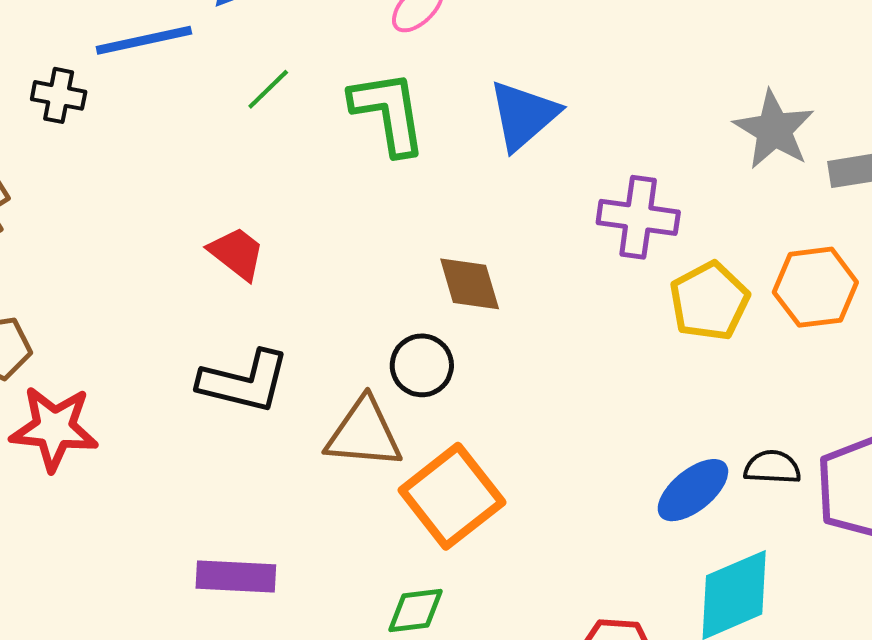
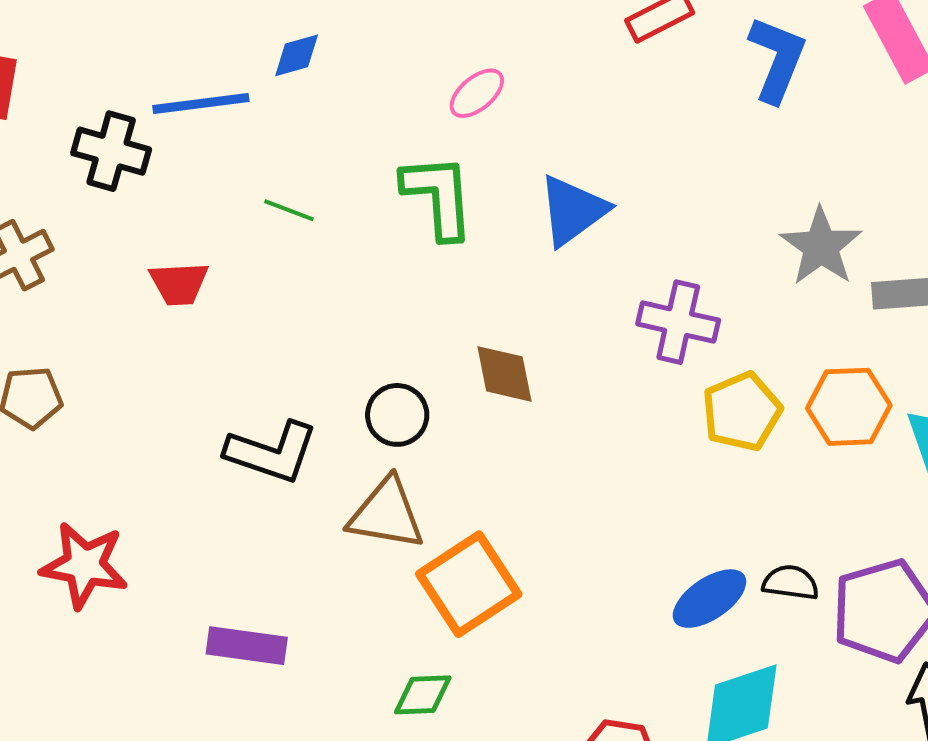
green line: (268, 89) -> (289, 210), moved, turned 60
black cross: (59, 95) -> (111, 151), size x1.4
red trapezoid: (237, 253) -> (179, 284), moved, turned 134
black circle: (422, 365) -> (397, 415), moved
red star: (54, 428) -> (84, 565), moved

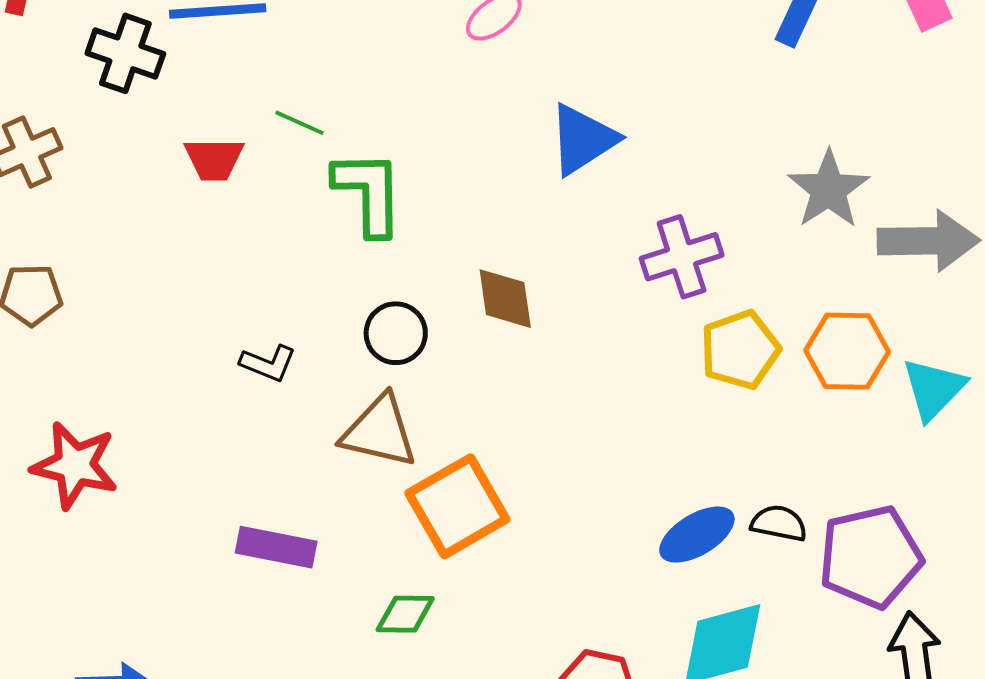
green L-shape: (438, 196) -> (369, 193), moved
red trapezoid: (179, 284) -> (214, 159), moved
purple cross: (678, 322) -> (682, 257), turned -34
black L-shape: (272, 452) -> (268, 363), size x0.6
purple rectangle: (247, 646) -> (276, 547), moved

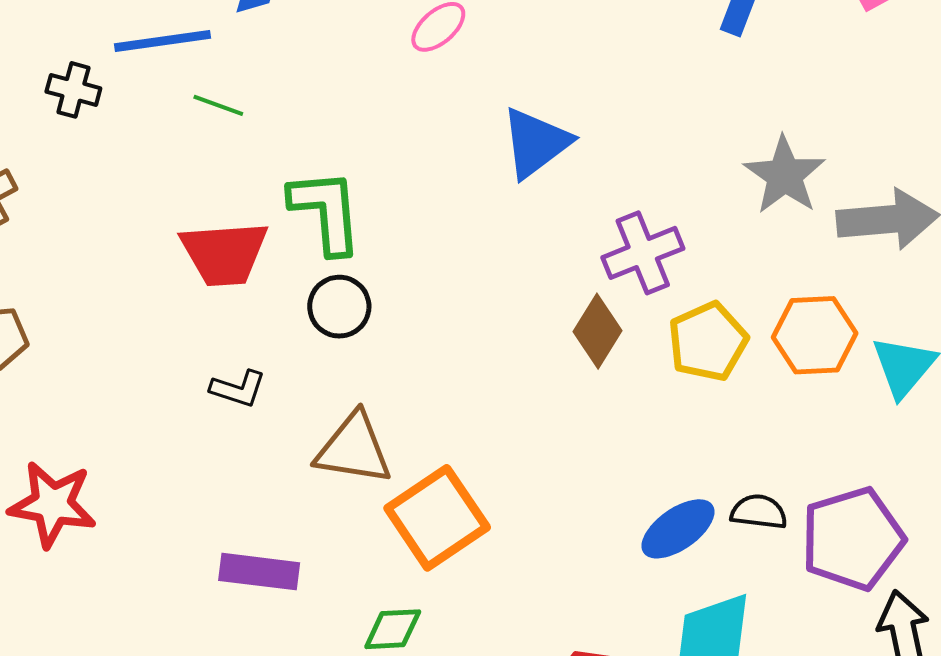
black cross: (125, 53) -> (73, 90), size x0.7
green line: (299, 123) -> (218, 105), moved
red trapezoid: (214, 159) -> (224, 253), moved, size x1.5
brown diamond: (505, 299) -> (597, 331), moved, turned 44
black circle: (396, 333) -> (339, 307), moved

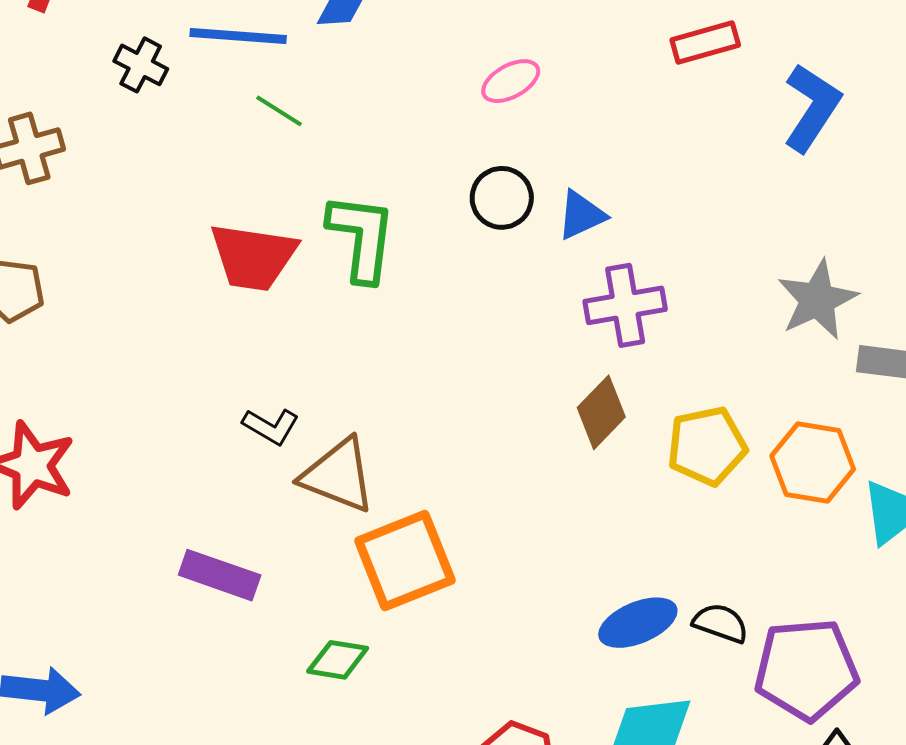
blue triangle: (536, 143) -> (581, 215), size x0.7
purple cross: (643, 253) -> (625, 305), moved
black circle: (339, 307) -> (502, 198), moved
black L-shape: (238, 389) -> (271, 426), moved

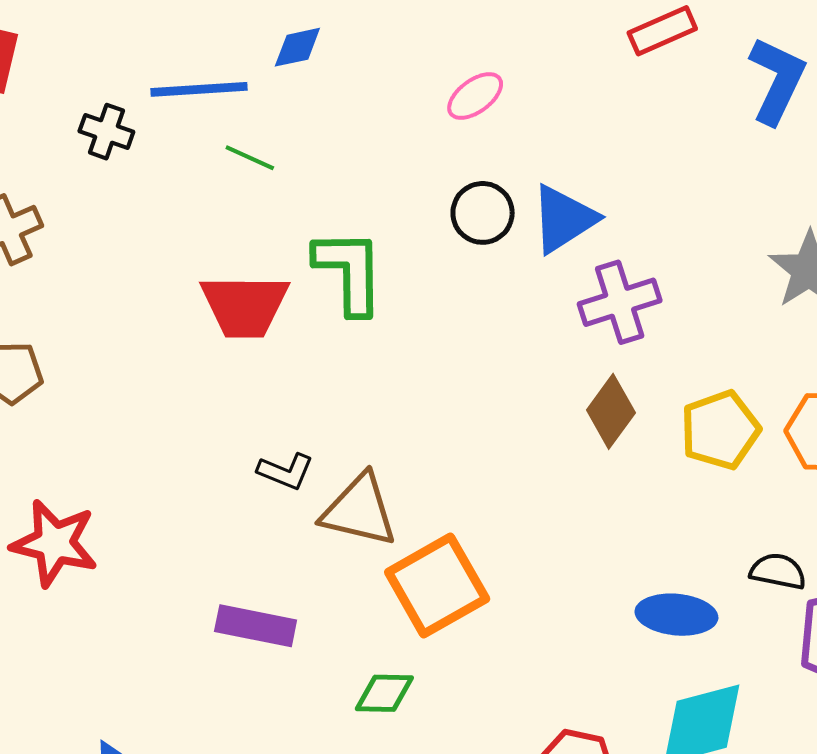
blue triangle: (581, 215) -> (564, 219), size x1.4
blue ellipse: (638, 623) -> (676, 615), turned 36
black semicircle: (720, 623) -> (778, 571), moved

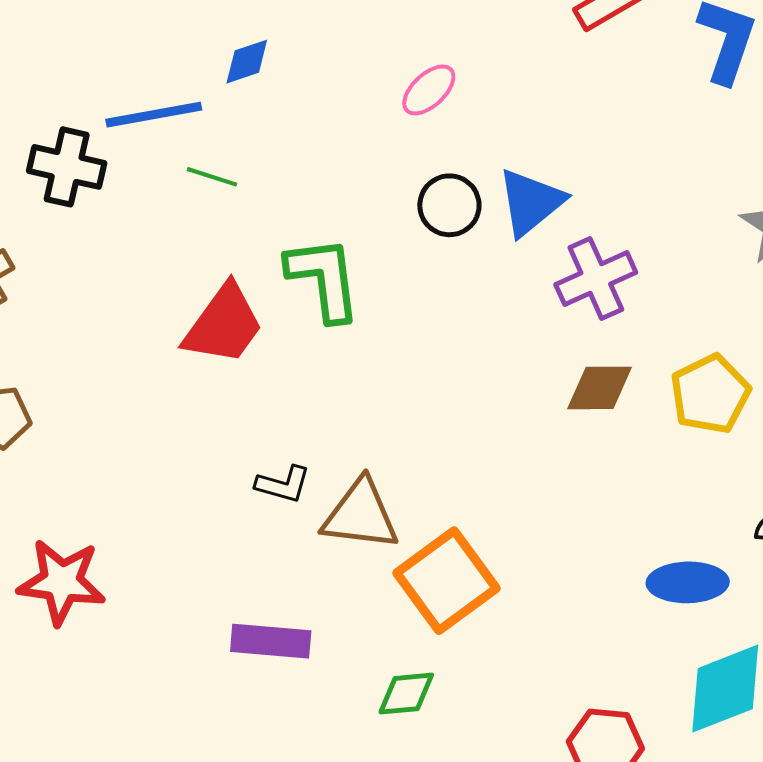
black cross: (106, 132) -> (67, 167), size x1.4
red trapezoid: (245, 306) -> (224, 325), turned -48
brown diamond: (611, 411) -> (600, 388), turned 60

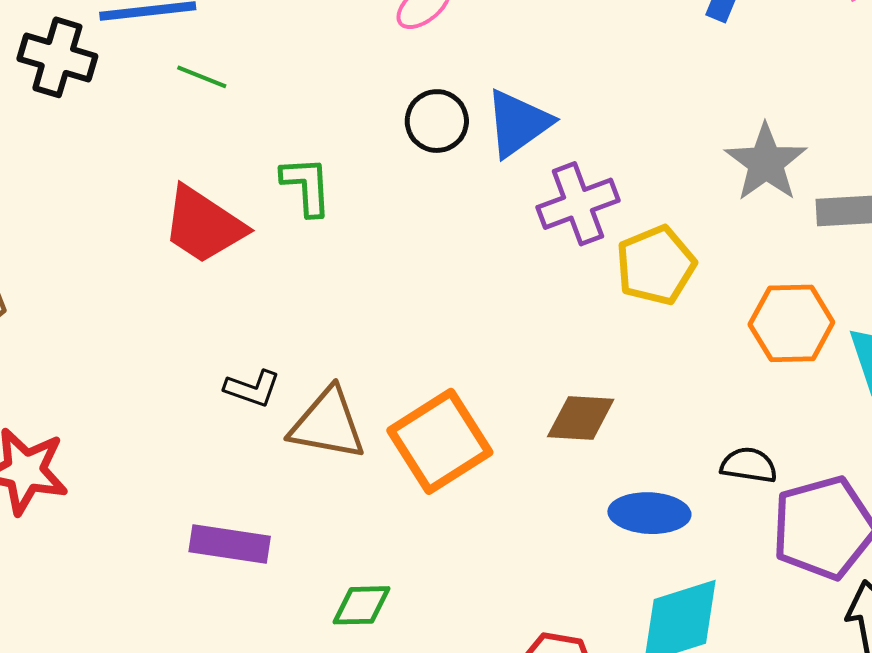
green L-shape: (324, 279) -> (306, 186), size x0.7
red trapezoid: (224, 325) -> (204, 225), turned 84
brown diamond: (600, 388) -> (581, 418), moved
yellow pentagon: (710, 394) -> (656, 265), moved
orange square: (446, 581) -> (440, 441), moved

